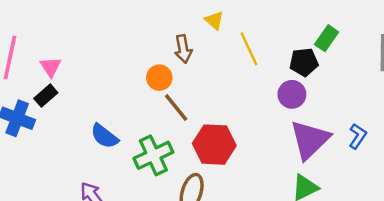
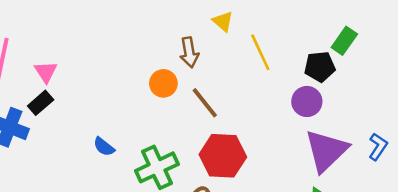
brown line: (176, 107) -> (205, 103), moved
blue semicircle: (104, 136) -> (104, 147), size x0.7

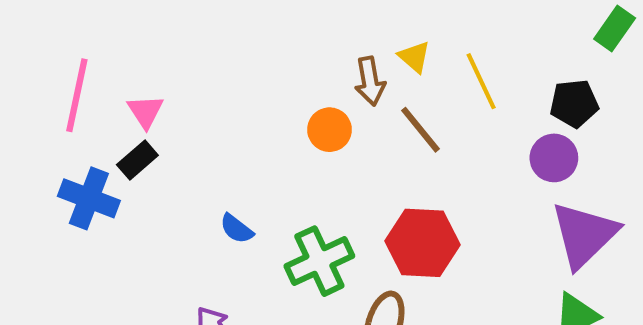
yellow triangle: (223, 21) -> (414, 57), moved
green rectangle: (344, 41) -> (615, 29), moved
brown line: (205, 103) -> (420, 130), moved

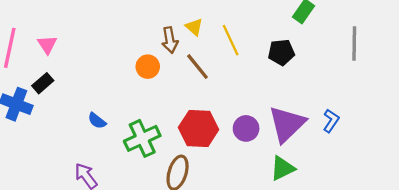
pink triangle: (146, 111) -> (47, 45), moved
purple circle: (554, 158) -> (246, 128), moved

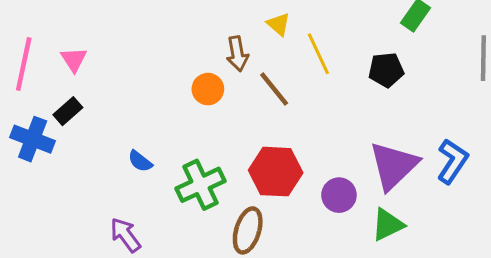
yellow triangle: (194, 27) -> (279, 24), moved
blue L-shape: (331, 121) -> (452, 161), size x1.4
purple circle: (246, 128) -> (339, 195), moved

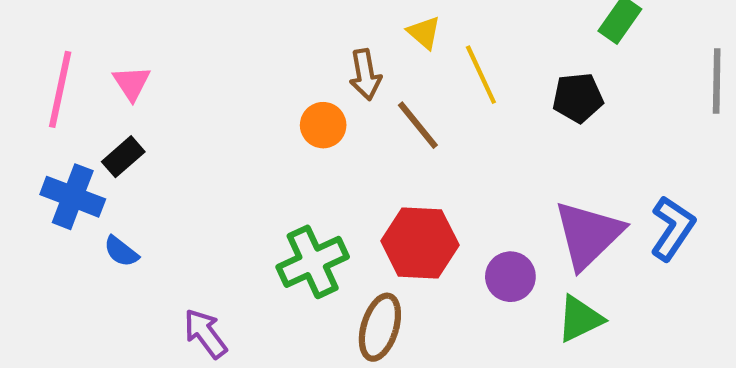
blue semicircle: (140, 161) -> (121, 251), moved

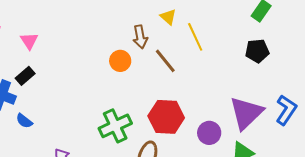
black pentagon: (578, 98) -> (257, 51), moved

